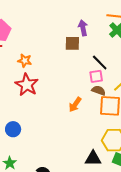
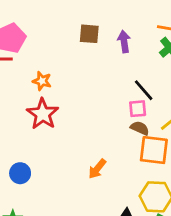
brown square: (72, 43) -> (89, 34), moved
orange arrow: (75, 105) -> (97, 169), moved

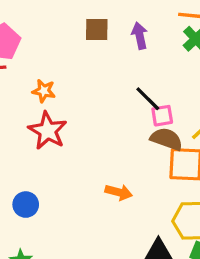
black line: (144, 90) -> (148, 99), moved
brown semicircle: (140, 128) -> (167, 139), size x1.4
orange arrow: (97, 169) -> (119, 192), turned -110

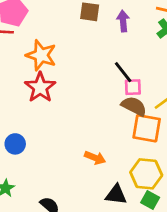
orange star: (44, 91) -> (41, 55), size x1.6
orange arrow: (119, 192) -> (95, 158), moved

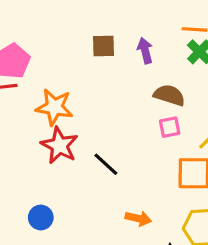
black line: (123, 72) -> (106, 164), moved
brown semicircle: (134, 106) -> (169, 95), moved

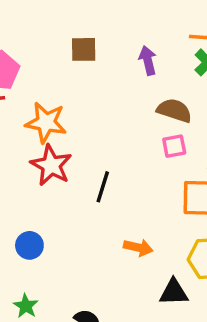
brown square: (103, 46) -> (84, 49), moved
black line: (106, 164) -> (103, 187), turned 64

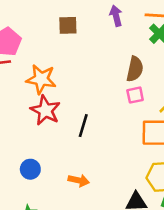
purple arrow: (148, 60) -> (116, 16), moved
brown semicircle: (174, 110) -> (135, 69), turned 85
orange arrow: (138, 248) -> (79, 180), moved

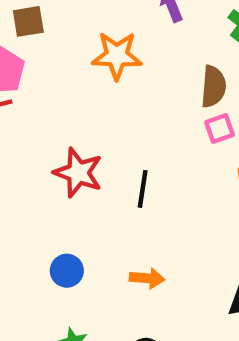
brown square: (68, 25) -> (28, 21), moved
orange star: (41, 79) -> (117, 56), moved

